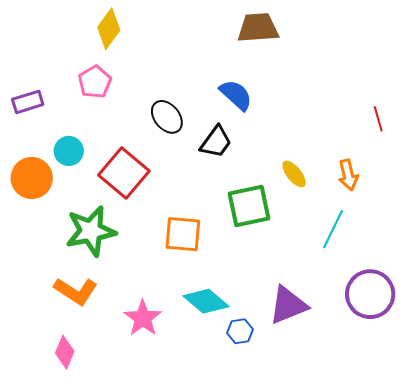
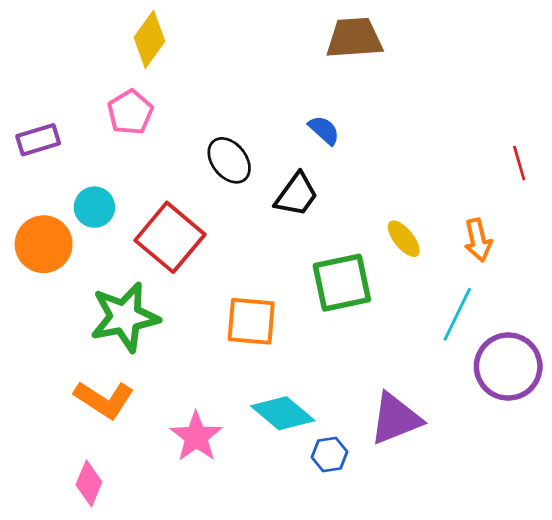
blue semicircle: (236, 95) -> (324, 130), size x0.7
purple circle: (370, 294) -> (508, 367), moved

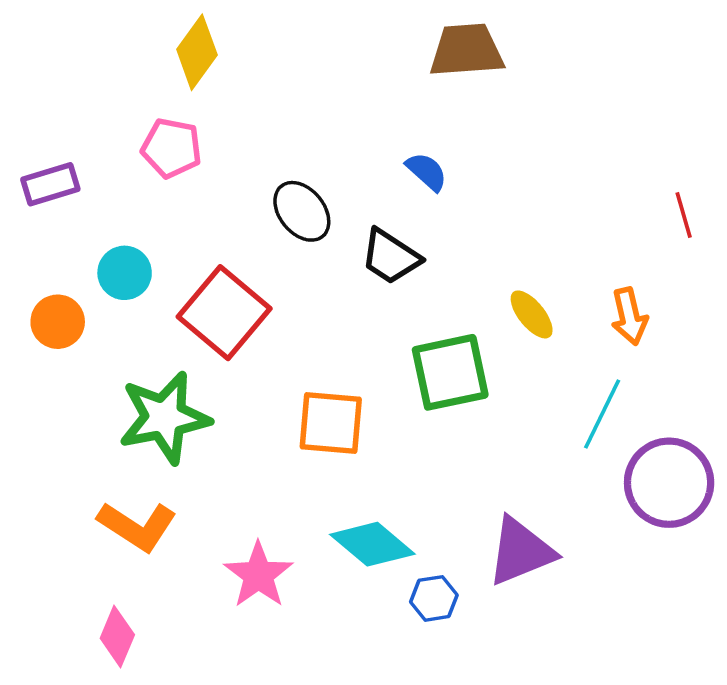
pink pentagon: (130, 112) -> (172, 148), turned -30
black trapezoid: (297, 195) -> (390, 257), turned 87
orange circle: (44, 244) -> (58, 322), size x0.7

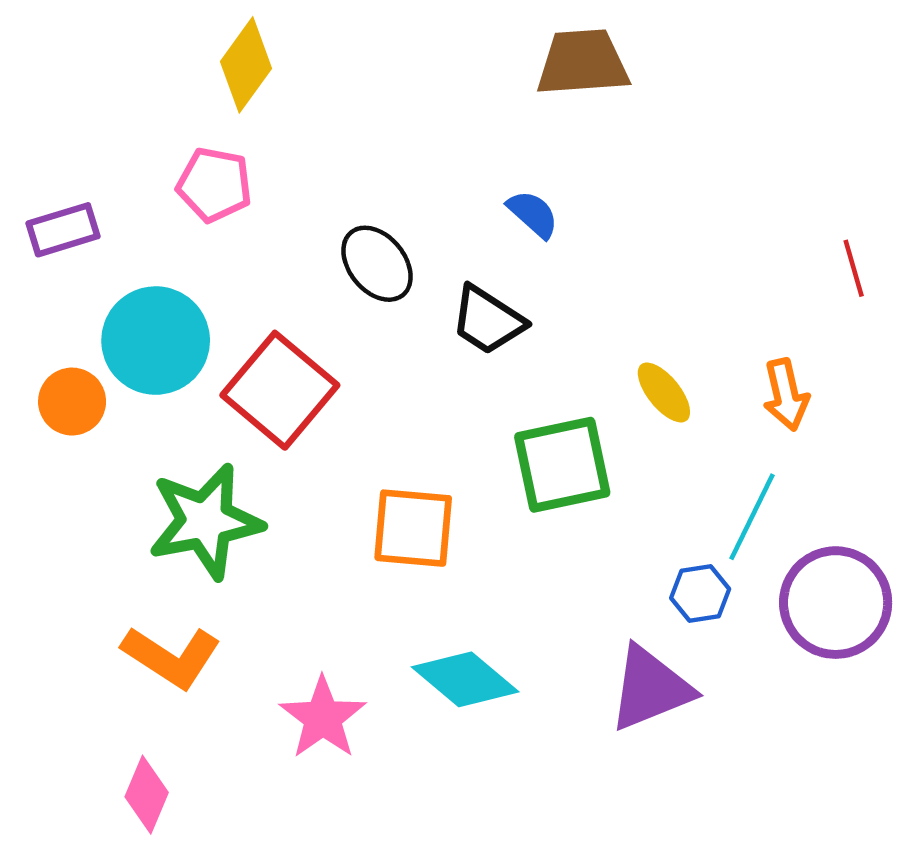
cyan circle: (125, 273) -> (156, 341), size x1.6
blue hexagon: (434, 598) -> (700, 594), moved

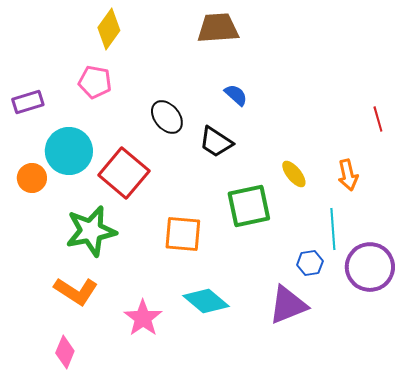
brown trapezoid: (583, 63) -> (218, 28), moved
cyan line: (752, 517) -> (333, 229), turned -30

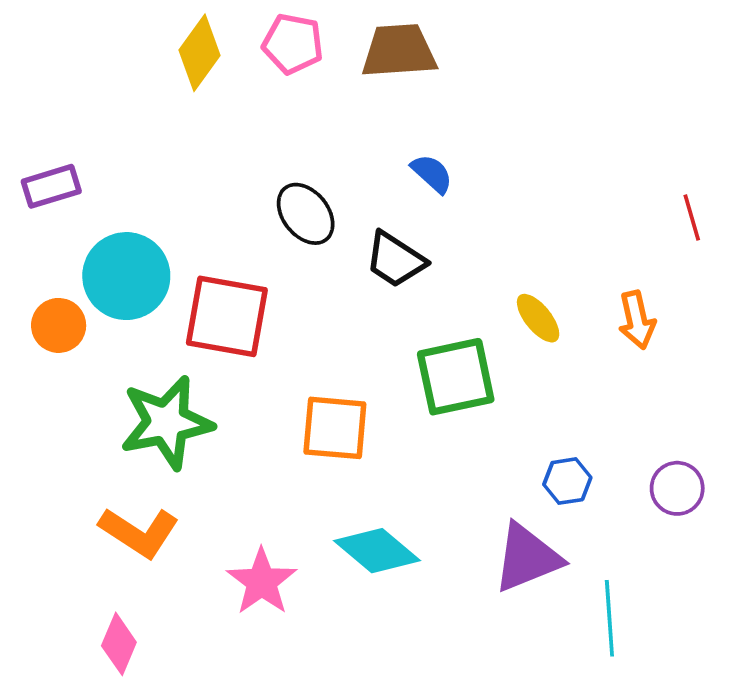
pink pentagon: (95, 82) -> (293, 44), moved
red square: (124, 173) -> (227, 316), turned -30
cyan line: (333, 229) -> (609, 618), moved
purple circle: (370, 267) -> (677, 488), size x0.6

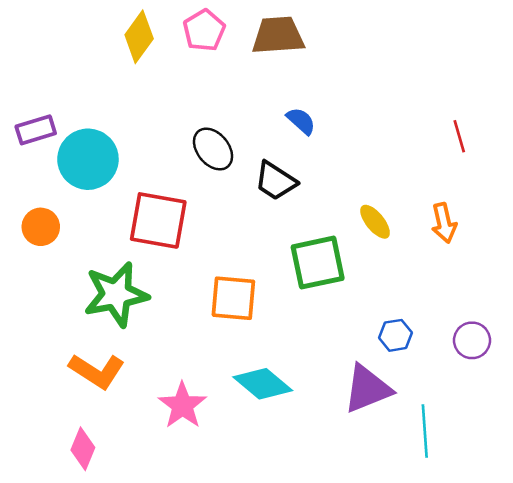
pink pentagon: (293, 44) -> (204, 30), turned 30
red line: (692, 217) -> (459, 136), moved
cyan circle: (126, 276) -> (88, 159), moved

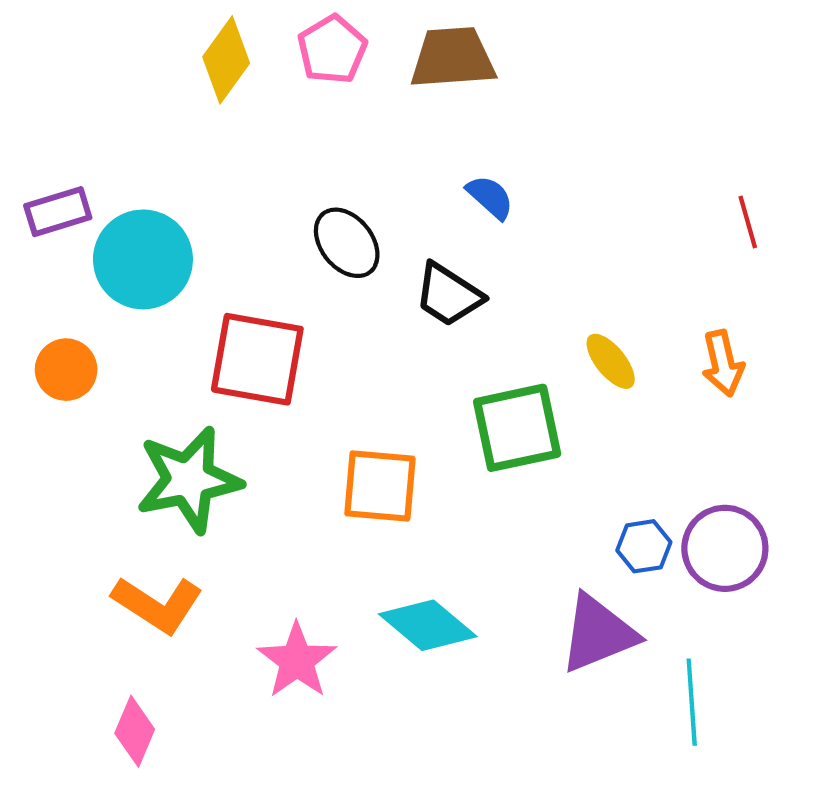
purple circle: (472, 340) -> (725, 548), moved, size x1.4

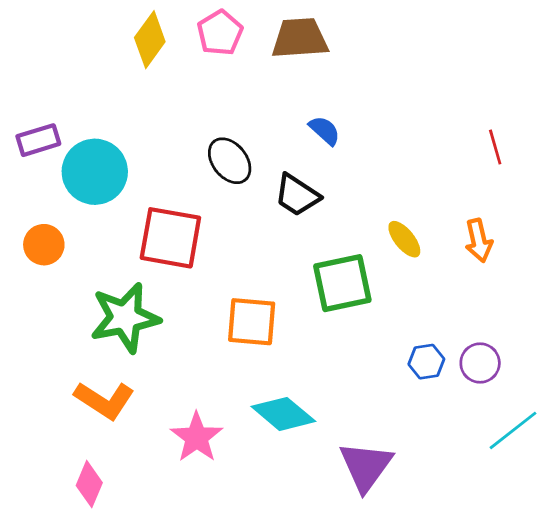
purple circle: (725, 548) -> (480, 363), size x0.7
purple triangle: (598, 634) -> (366, 466), moved, turned -32
cyan line: (692, 702) -> (513, 430), moved, turned 56

